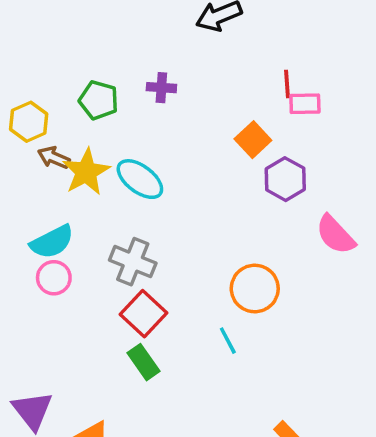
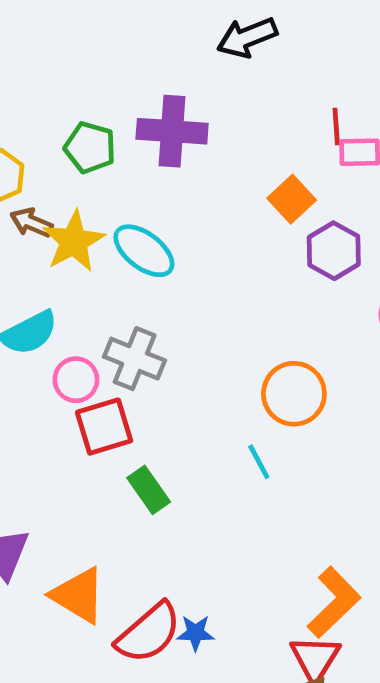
purple cross: (161, 88) -> (172, 131), size x1.8
pink circle: (54, 278) -> (76, 380), moved
red square: (144, 314) -> (104, 427), moved, turned 30

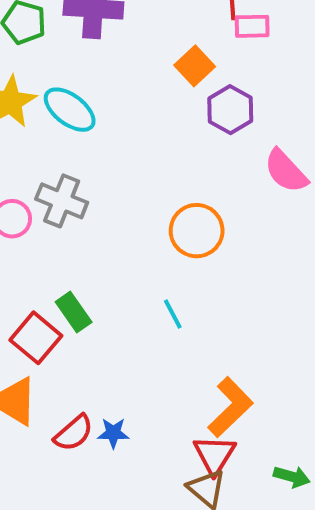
red square: (104, 427) -> (36, 338), moved, turned -33
cyan line: (259, 462) -> (173, 314), moved
red semicircle: (149, 633) -> (74, 433), size x0.7

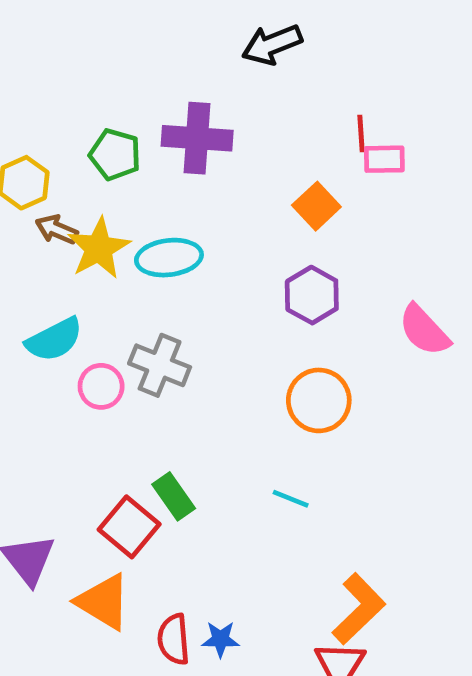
cyan ellipse: (70, 110) -> (169, 258), turned -44
purple hexagon: (230, 110) -> (312, 295), moved
cyan line: (173, 314) -> (291, 499), turned -40
red semicircle: (74, 433) -> (174, 639), turned 126

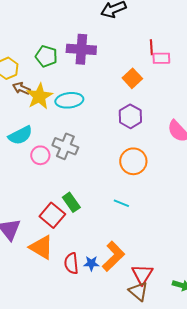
orange L-shape: (359, 609) -> (113, 256), moved

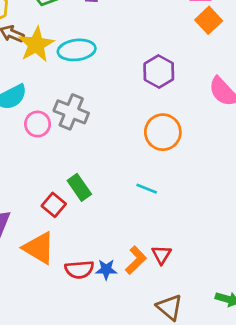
orange square: (132, 78) -> (209, 20), moved
red square: (52, 215) -> (54, 205), size x0.7
orange L-shape: (113, 256) -> (136, 260), size x0.7
red semicircle: (71, 263) -> (79, 270), turned -90
red triangle: (142, 274) -> (161, 255), moved, size x0.7

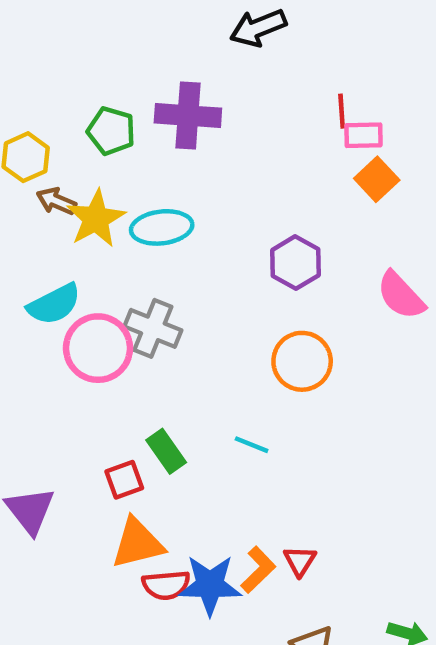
pink circle: (38, 124) -> (98, 348), size x1.6
cyan line: (147, 189) -> (252, 445), moved
red square: (54, 205) -> (124, 480), turned 30
orange triangle: (39, 248) -> (137, 543), moved, turned -45
blue star: (106, 270) -> (210, 585), size x1.8

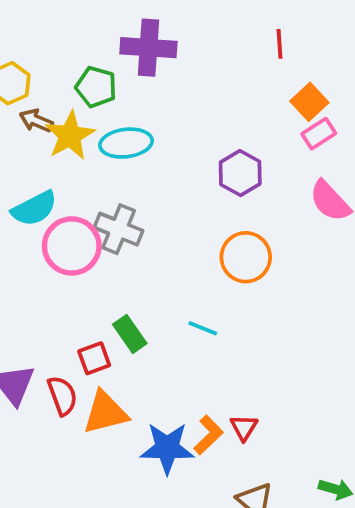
green pentagon: (111, 131) -> (96, 87), moved
pink rectangle: (363, 135) -> (319, 134), moved, turned -32
red semicircle: (166, 585) -> (62, 396), moved, turned -105

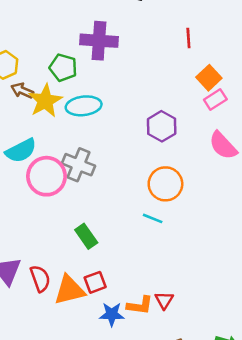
cyan line: (203, 328) -> (153, 218), moved
red square: (94, 358) -> (95, 282), moved
orange L-shape: (208, 435) -> (140, 305), turned 52
blue star: (167, 448) -> (112, 314), size x0.7

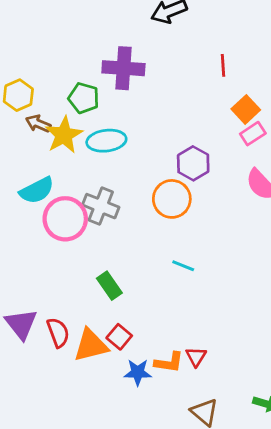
orange circle: (165, 184) -> (172, 199), moved
red square: (95, 282) -> (119, 337), turned -30

